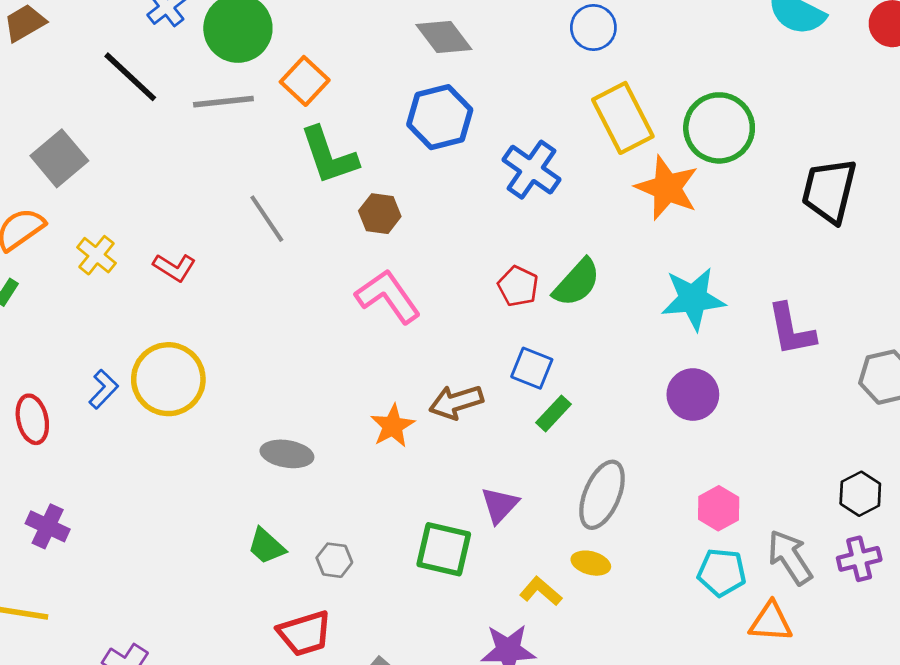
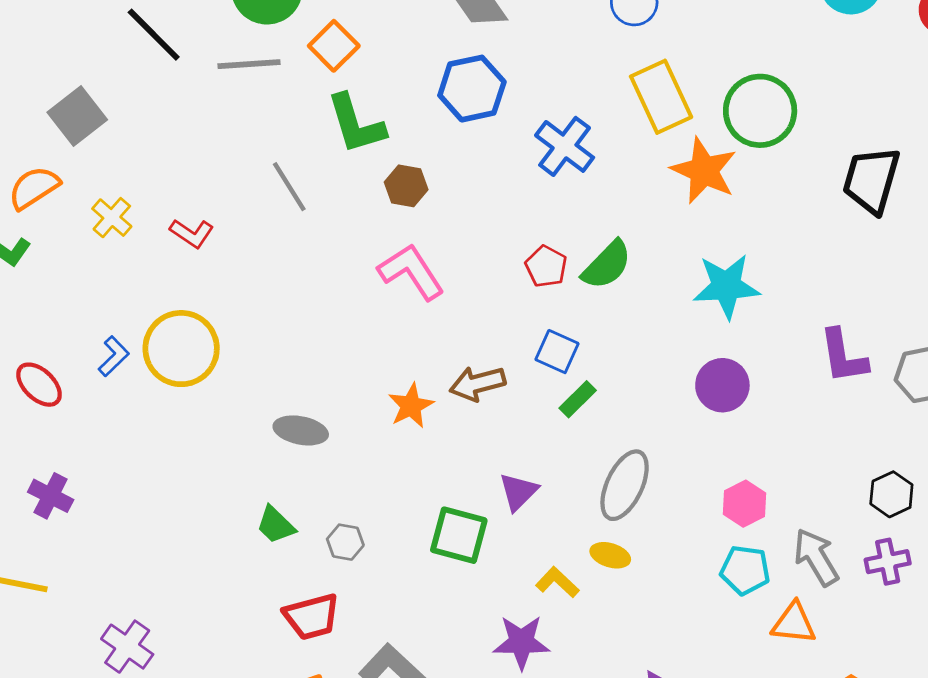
purple L-shape: (791, 330) -> (843, 356), moved
red ellipse: (32, 419) -> (39, 385), turned -36

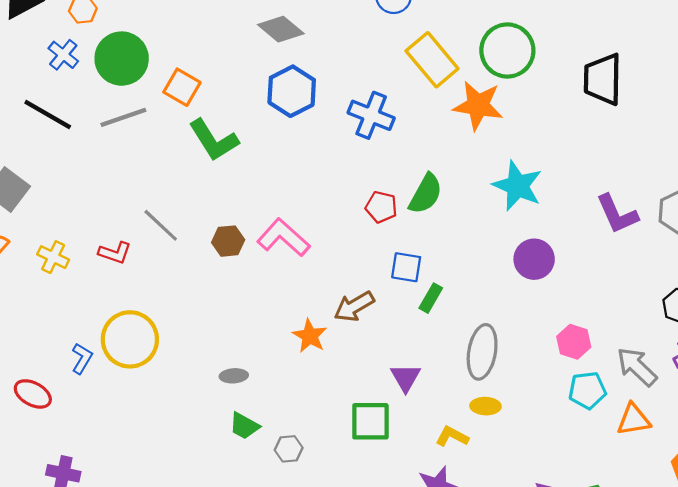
brown hexagon: (406, 186) -> (228, 241), moved
gray line: (289, 187) -> (161, 225), moved
cyan star: (726, 286) -> (517, 186), turned -30
gray ellipse: (301, 430) -> (234, 376), size x0.7
green trapezoid: (276, 525) -> (244, 426), moved

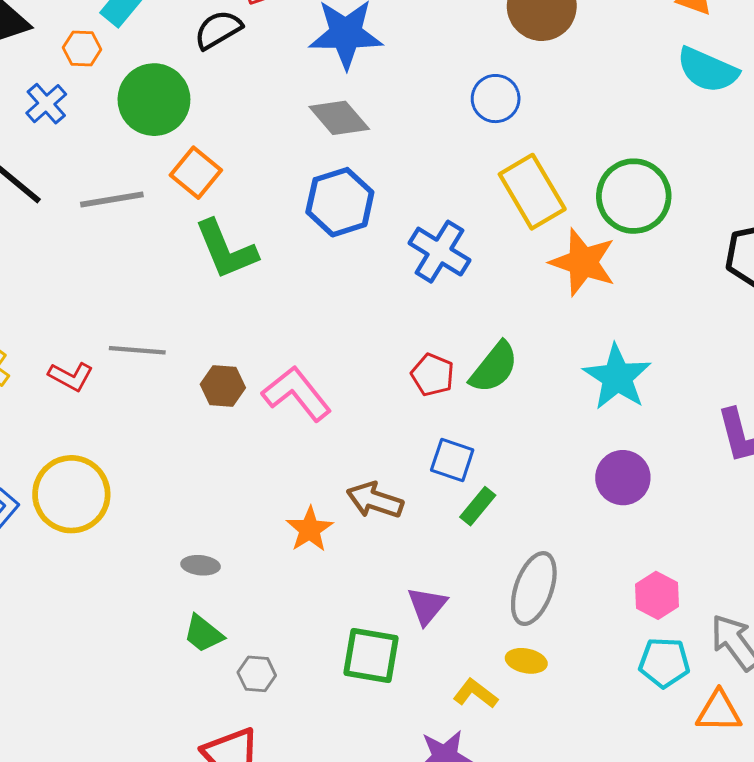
green circle: (122, 59) -> (154, 100), moved
gray line: (161, 225) -> (137, 350), turned -48
brown arrow: (354, 306) -> (375, 500), turned 39

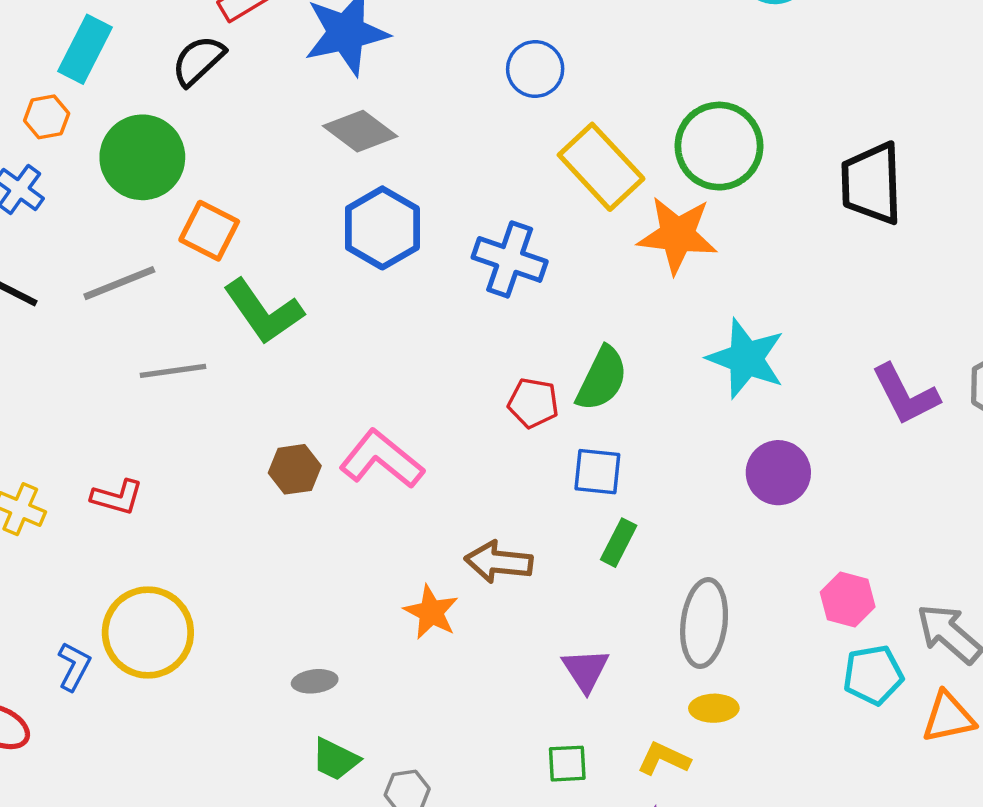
gray line: (137, 350) -> (173, 371), moved
blue square: (452, 460) -> (597, 472), moved
green square: (371, 656) -> (567, 764), moved, size x0.6

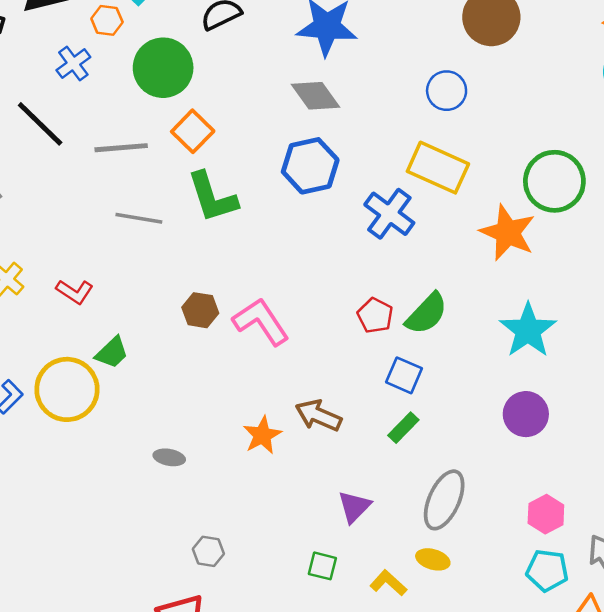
yellow rectangle: (601, 167) -> (438, 168), moved, turned -40
green trapezoid: (335, 759) -> (112, 353), moved, turned -87

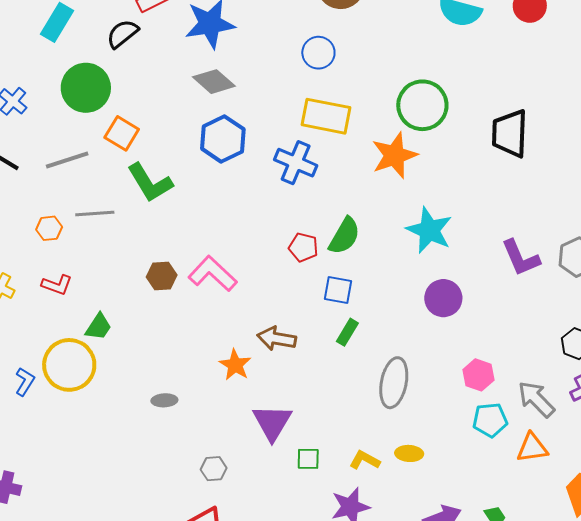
orange hexagon: (107, 20) -> (49, 228), moved
orange star: (508, 233) -> (394, 155), turned -30
purple triangle: (354, 507) -> (272, 422), moved, size x1.4
yellow ellipse: (433, 559) -> (409, 453), moved

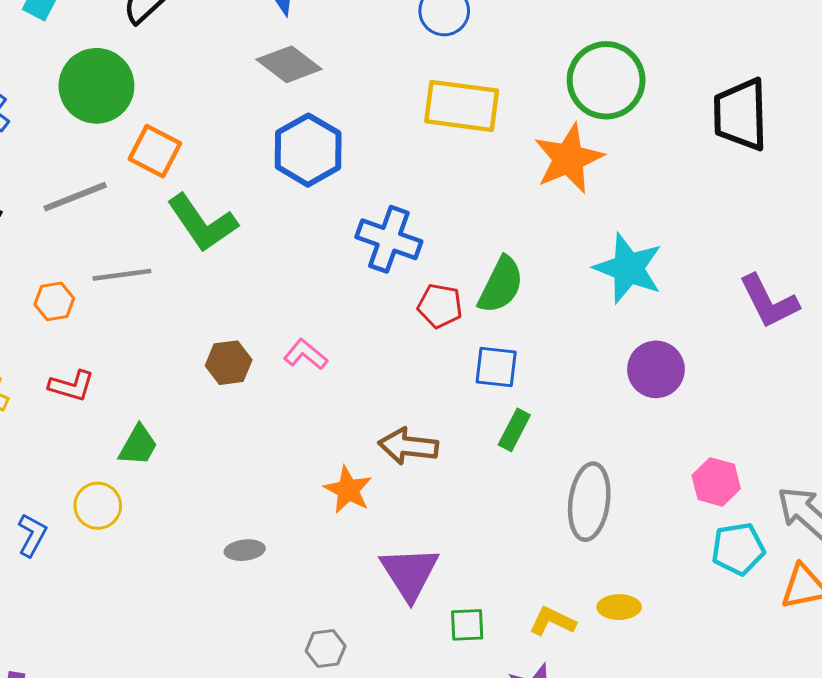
blue cross: (296, 163) -> (389, 239), moved
pink L-shape: (213, 274) -> (305, 354), size x0.6
yellow circle: (69, 365) -> (98, 506), size x0.6

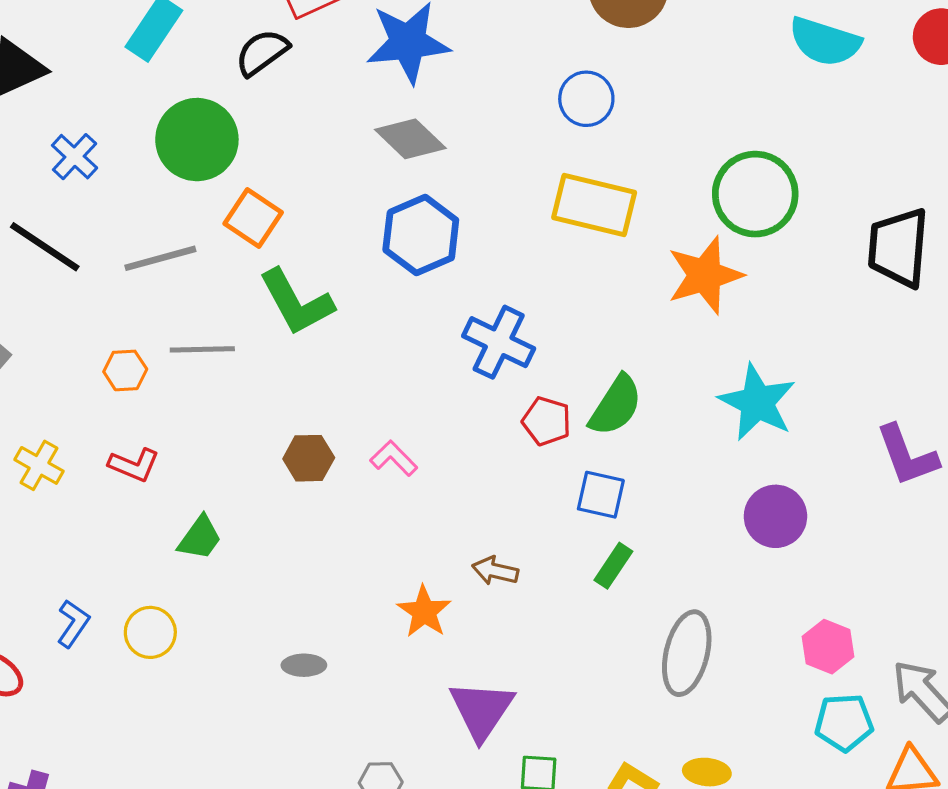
brown arrow: (408, 446) -> (495, 571), size x0.7
yellow circle: (98, 506) -> (150, 632), moved

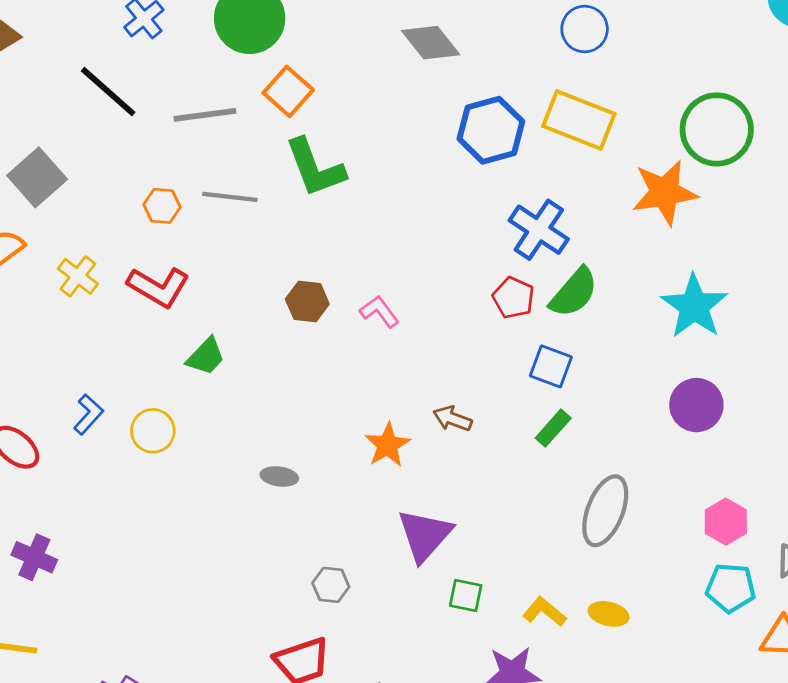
blue hexagon: (421, 235) -> (491, 130), moved
blue cross: (499, 342) -> (539, 230), moved
red L-shape: (134, 465) -> (158, 287), size x1.4

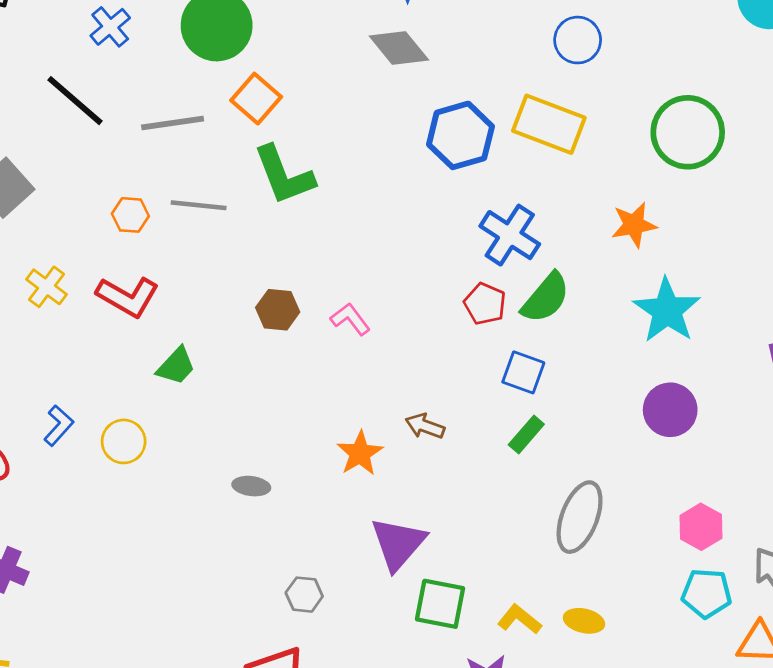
blue circle: (585, 29) -> (578, 40), moved
orange star: (665, 192) -> (634, 225), moved, size x0.7
green square: (466, 595) -> (440, 604), size x1.5

